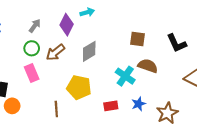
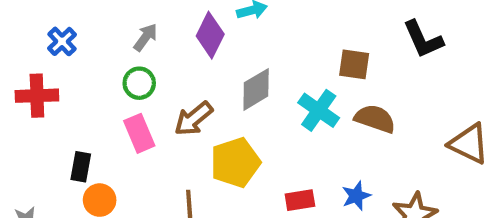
black L-shape: (177, 43) -> (423, 39), moved
brown arrow: (55, 52) -> (193, 119), moved
cyan cross: (125, 76) -> (319, 110), moved
yellow pentagon: (79, 87) -> (235, 162), turned -30

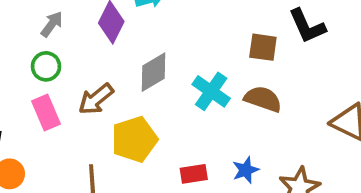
brown square: (354, 64) -> (263, 47), moved

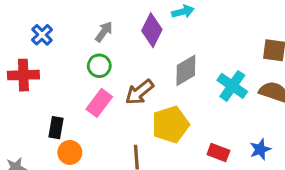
pink rectangle: (46, 112) -> (99, 103), turned 60
red rectangle: (194, 174) -> (218, 152), turned 30

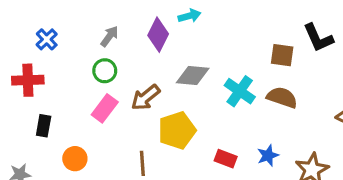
gray diamond: (186, 70) -> (193, 75), turned 36
black rectangle: (56, 128) -> (44, 126), moved

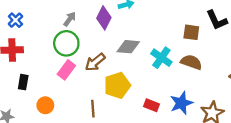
blue cross: (47, 39) -> (15, 20), moved
green circle: (105, 71) -> (66, 43), size x1.5
blue star: (268, 156) -> (181, 103), size x1.5

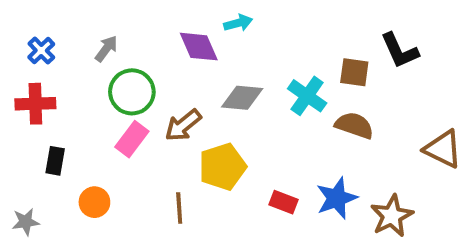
purple diamond: (104, 18) -> (199, 47), turned -50
gray arrow: (70, 19) -> (106, 49), moved
cyan cross: (161, 58) -> (307, 96), moved

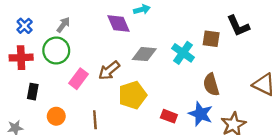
green circle: (132, 92) -> (56, 51), moved
brown semicircle: (354, 125) -> (211, 85), moved, turned -125
blue star: (337, 198) -> (201, 114), turned -30
brown line: (179, 208) -> (95, 120), moved

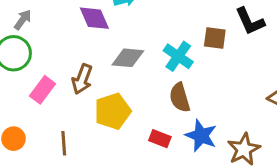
brown arrow: (109, 70) -> (82, 79), turned -30
brown semicircle: (211, 85) -> (180, 97), moved

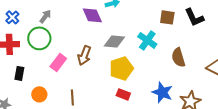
brown square: (215, 38) -> (167, 17), moved
brown semicircle: (180, 97) -> (178, 57), moved
yellow pentagon: (113, 111) -> (121, 68), moved
red rectangle: (160, 139) -> (123, 94), moved

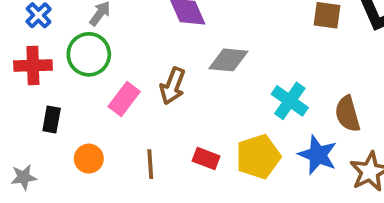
cyan cross: (147, 40) -> (290, 101), moved
brown semicircle: (178, 57) -> (348, 114), moved
yellow pentagon: (121, 68) -> (258, 157), moved
red rectangle: (123, 94) -> (206, 159), moved

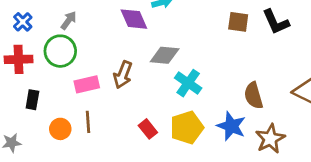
pink rectangle: (124, 99) -> (87, 84), turned 40
cyan cross: (290, 101) -> (188, 83), moved
red rectangle: (206, 159) -> (148, 129), turned 30
brown line: (150, 164) -> (88, 122), moved

